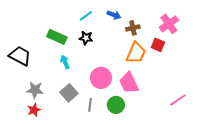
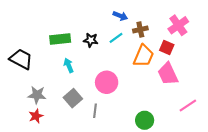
cyan line: (86, 16) -> (116, 38), moved
green rectangle: (57, 37) -> (60, 39), turned -30
pink trapezoid: (129, 83) -> (168, 74), moved
green circle: (116, 105) -> (145, 120), moved

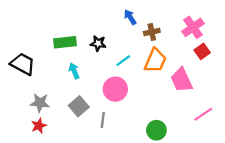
blue arrow: (120, 16) -> (130, 17), turned -144
cyan line: (116, 38) -> (123, 61), moved
red square: (167, 47) -> (202, 51), moved, turned 32

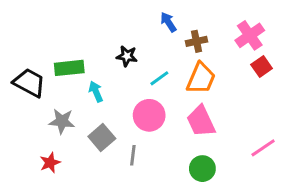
green rectangle: (65, 42) -> (69, 68), moved
pink trapezoid: (182, 80) -> (201, 121), moved
gray star: (40, 103) -> (62, 121), moved

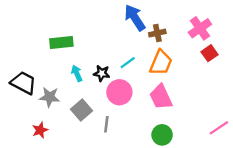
blue arrow: (168, 22) -> (135, 18), size x1.6
black star: (127, 56) -> (102, 73), moved
green rectangle: (69, 68) -> (61, 43), moved
black trapezoid: (29, 83) -> (23, 83), moved
pink line: (263, 148) -> (219, 128), moved

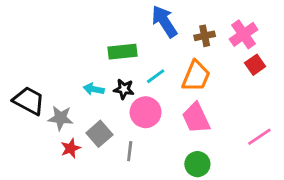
brown cross: (157, 33) -> (205, 36), moved
green rectangle: (61, 43) -> (122, 52), moved
cyan arrow: (77, 73) -> (94, 89), turned -56
pink line: (219, 128) -> (259, 137), moved
red star: (40, 130) -> (71, 148), moved

